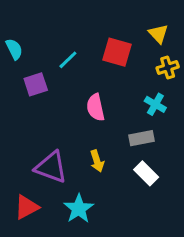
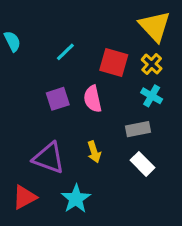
yellow triangle: (158, 34) -> (155, 26), size x1.6
red square: (117, 52) -> (114, 63), moved
yellow cross: (168, 67) -> (152, 64), moved, turned -30
purple square: (36, 84) -> (58, 99), moved

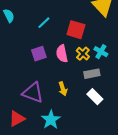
yellow cross: (152, 64) -> (83, 54), moved

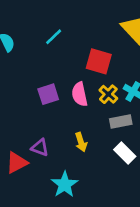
cyan line: (44, 23) -> (54, 37), moved
purple triangle: (33, 93) -> (40, 148), size x0.6
red triangle: (17, 119) -> (17, 163), moved

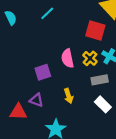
red square: (99, 61) -> (95, 31), moved
purple square: (48, 94) -> (43, 72), moved
red triangle: (17, 163) -> (18, 112), turned 30

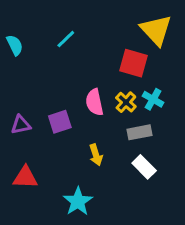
purple triangle: (36, 100) -> (21, 125), moved, turned -32

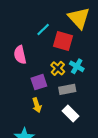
cyan line: (66, 39) -> (43, 30), moved
pink semicircle: (94, 102) -> (20, 55), moved
purple square: (60, 122) -> (39, 82), moved

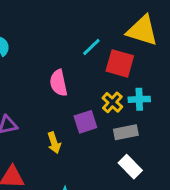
yellow triangle: (79, 18) -> (142, 31), turned -30
cyan cross: (77, 66) -> (139, 99), turned -32
yellow arrow: (37, 105) -> (54, 143), moved

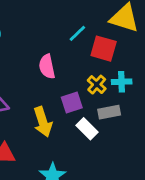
yellow arrow: (54, 143) -> (43, 122), size x1.5
white rectangle: (130, 167) -> (87, 129), moved

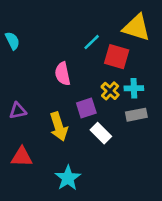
gray rectangle: (109, 112) -> (136, 115), moved

